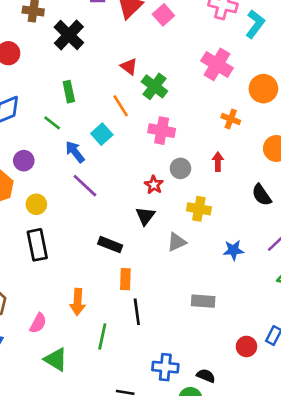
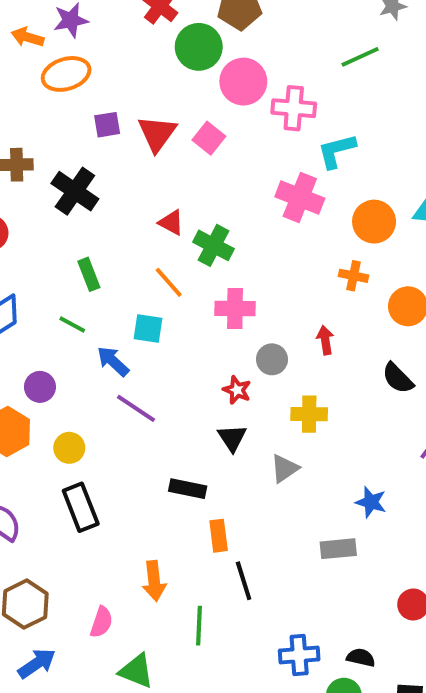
cyan L-shape: (255, 24) -> (337, 151), moved, turned -132
orange cross: (231, 119) -> (353, 276), moved
cyan square: (102, 134) -> (148, 329), turned -30
blue star: (233, 250) -> (371, 502), moved, turned 30

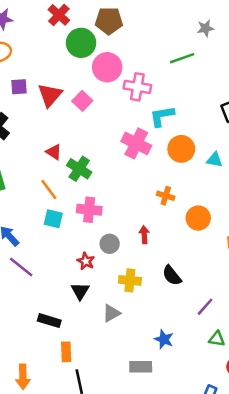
orange circle: (374, 222) -> (181, 149), moved
cyan square: (148, 329) -> (53, 219), moved
black semicircle: (398, 378) -> (172, 276), moved

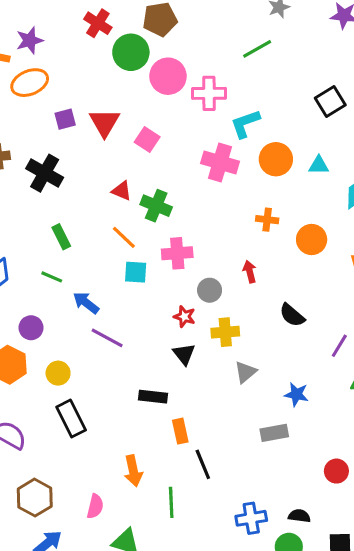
pink square: (82, 101) -> (147, 140), moved
yellow cross: (130, 280) -> (225, 332), moved
gray triangle: (111, 313) -> (245, 372), moved

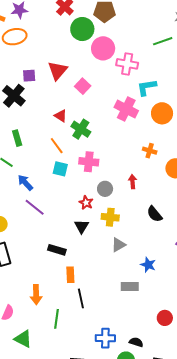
purple square: (65, 119) -> (29, 76), moved

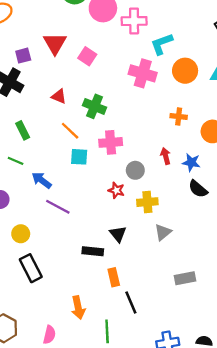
red triangle: (61, 116) -> (59, 96), moved
black triangle: (82, 226) -> (118, 234), moved
blue star: (148, 265) -> (191, 162), moved

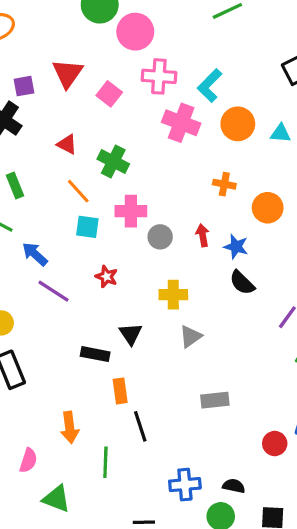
pink cross: (134, 21) -> (159, 76), moved
cyan L-shape: (162, 44) -> (210, 86), turned -30
gray circle: (135, 170) -> (160, 237), moved
red star: (116, 190) -> (107, 277), moved

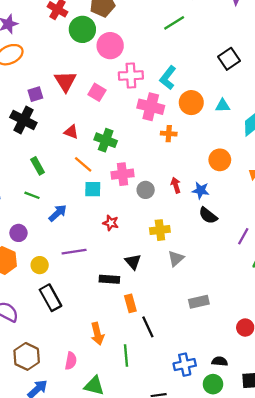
orange cross: (224, 184) -> (169, 134), moved
blue arrow: (35, 254) -> (58, 213), turned 102
purple line: (54, 291) -> (74, 252), moved, turned -35

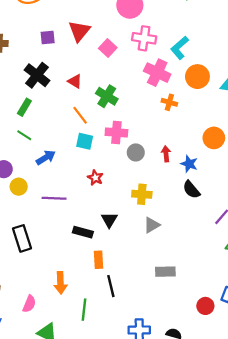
black cross: (23, 120) -> (37, 75), moved
green rectangle: (38, 166) -> (24, 107), moved, turned 48
yellow circle: (40, 265) -> (19, 187), moved

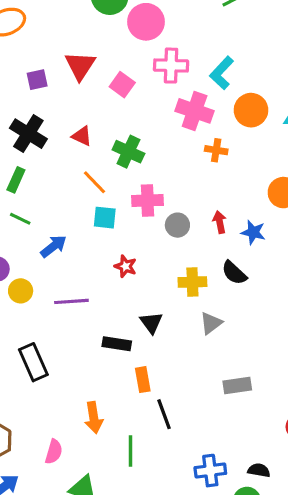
black semicircle: (191, 190) -> (234, 273), moved

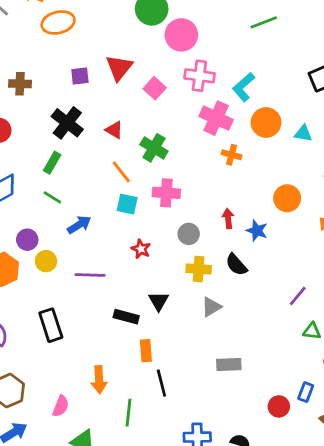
gray circle: (177, 225) -> (189, 234), moved

